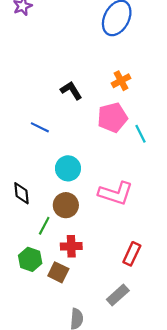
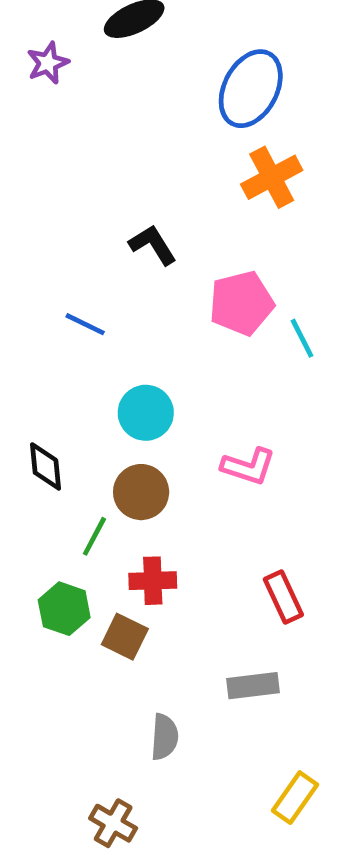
orange cross: (121, 81) -> (272, 177), moved, size x1.4
pink L-shape: (116, 193) -> (248, 466), size x0.7
red rectangle: (132, 254) -> (283, 597), turned -50
gray rectangle: (118, 295) -> (253, 686), turned 35

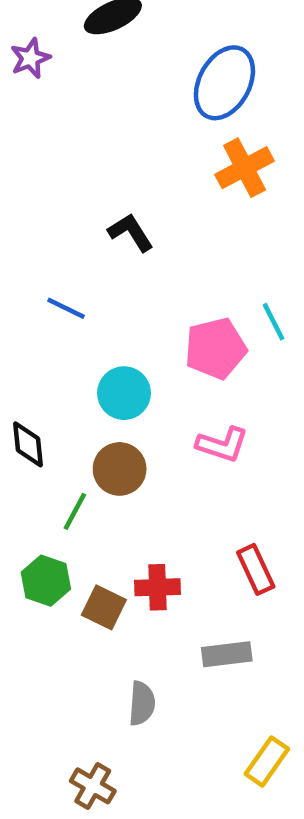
pink pentagon: (241, 303) -> (216, 348), moved
red cross: (153, 581) -> (157, 587), moved

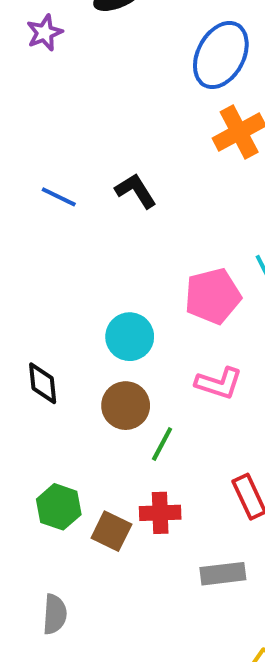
blue line: (66, 308) -> (59, 197), moved
green line: (75, 511) -> (162, 444), moved
gray semicircle: (142, 703) -> (55, 614), moved

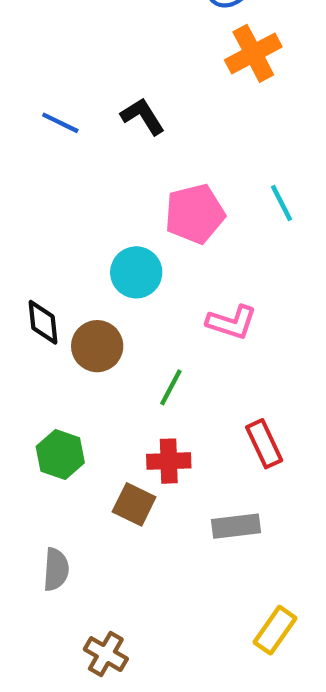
pink pentagon: (213, 296) -> (195, 214), moved
brown circle: (126, 406) -> (97, 346), moved
brown square: (111, 531) -> (134, 504), moved

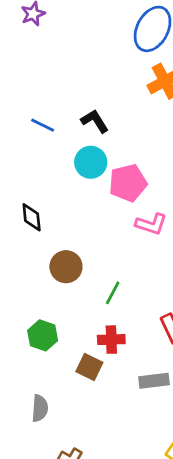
cyan circle: (136, 272) -> (91, 162), moved
black diamond: (43, 322) -> (32, 217), moved
pink L-shape: (232, 322) -> (151, 224), moved

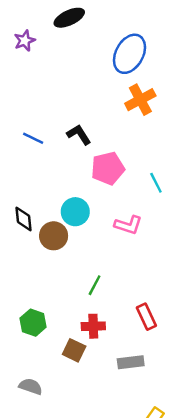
cyan circle: (91, 162) -> (75, 212), moved
pink pentagon: (128, 183) -> (108, 168), moved
brown circle: (66, 267) -> (54, 236), moved
gray semicircle: (40, 408) -> (31, 386), turned -75

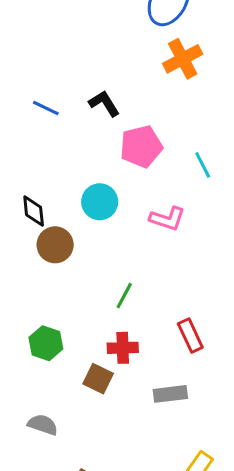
brown circle: (54, 236) -> (55, 245), moved

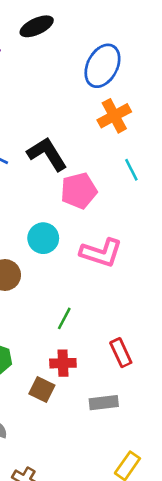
black L-shape: (104, 103) -> (47, 154), size x1.5
cyan line: (203, 165) -> (131, 170), moved
pink L-shape: (167, 219) -> (101, 253), size x1.4

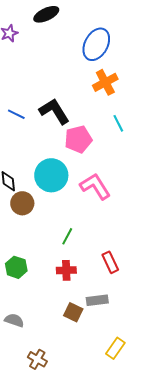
cyan circle: (43, 238) -> (51, 175), size x1.4
pink L-shape: (101, 253) -> (95, 186), turned -140
brown square: (42, 389) -> (73, 312), moved

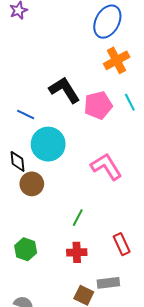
blue line: (16, 114) -> (26, 114), moved
pink pentagon: (78, 139) -> (98, 105), moved
cyan circle: (51, 175) -> (48, 144), moved

